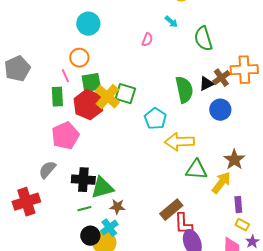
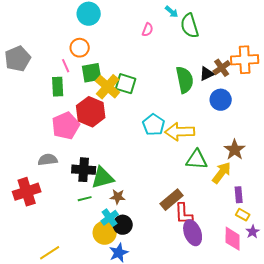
green semicircle: (203, 39) -> (190, 26), moved
red hexagon: (88, 105) -> (91, 112), moved
cyan pentagon: (155, 119) -> (154, 125), moved
gray semicircle: (47, 170) -> (48, 160), turned 42
black circle: (90, 236) -> (123, 225), moved

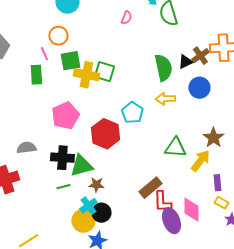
yellow cross: (108, 87) -> (86, 75), turned -30
red hexagon: (91, 112) -> (105, 134), moved
pink pentagon: (66, 126) -> (65, 116), moved
yellow arrow: (180, 132) -> (165, 99), moved, size x0.7
pink diamond: (233, 239) -> (191, 210), moved

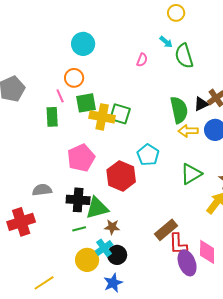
yellow arrow: (165, 99) -> (188, 131), moved
green triangle: (175, 148) -> (191, 174), moved, turned -35
yellow circle: (83, 221) -> (87, 260), moved

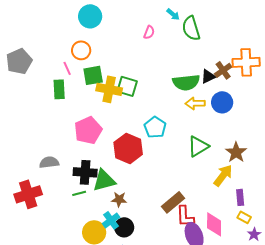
green semicircle: (179, 110) -> (186, 82), turned 96
green line: (79, 229) -> (79, 193), moved

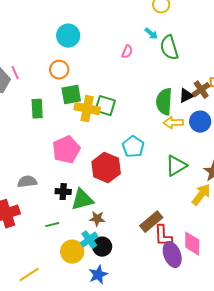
pink line: (67, 68) -> (15, 73), moved
green semicircle: (186, 82) -> (164, 102), turned 100
black cross: (85, 172) -> (63, 192), size x0.7
green line: (79, 193) -> (52, 225), moved

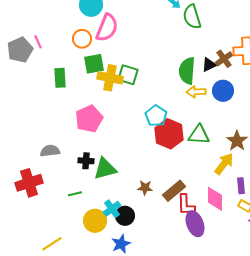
pink semicircle: (127, 52) -> (107, 28), moved, size x2.0
green triangle: (176, 166) -> (199, 135), turned 35
red hexagon: (106, 168) -> (169, 134), moved
brown star: (97, 219) -> (145, 188), moved
pink diamond: (192, 244) -> (215, 199), moved

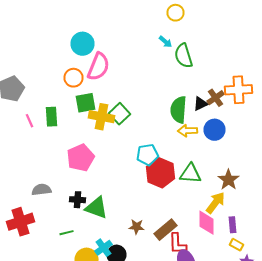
pink line: (38, 42) -> (30, 121), moved
green square: (128, 75) -> (120, 114), turned 30
cyan pentagon: (156, 116) -> (148, 155), turned 30
green triangle: (105, 169) -> (96, 208), turned 35
pink diamond: (215, 199) -> (206, 223), moved

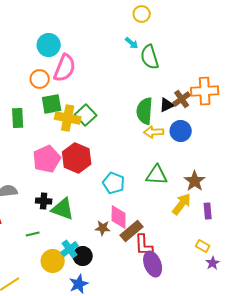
cyan pentagon: (148, 155) -> (114, 183), moved, turned 30
red hexagon: (160, 173) -> (77, 158), moved
pink diamond: (206, 223) -> (119, 217), moved
purple rectangle: (232, 225) -> (208, 211), moved

